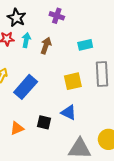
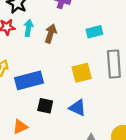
blue rectangle: (26, 87) -> (29, 80), turned 35
black square: (44, 122) -> (45, 106), moved

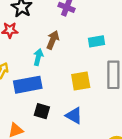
cyan arrow: (28, 28) -> (38, 57), moved

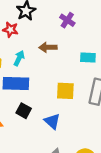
brown arrow: (53, 40) -> (48, 47), turned -126
cyan arrow: (38, 57) -> (19, 58), moved

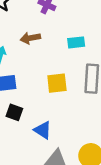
blue triangle: (52, 121) -> (43, 130), moved

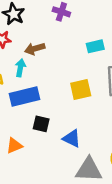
brown arrow: (30, 38) -> (35, 49), moved

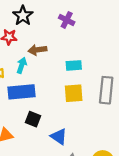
cyan rectangle: (95, 46) -> (74, 65), moved

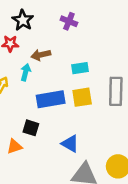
blue rectangle: (22, 92) -> (51, 99), moved
black square: (33, 119) -> (31, 128), moved

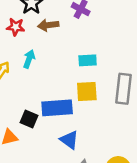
brown arrow: (41, 55) -> (48, 25), moved
blue rectangle: (51, 99) -> (57, 108), moved

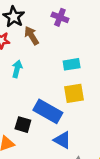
brown arrow: (48, 25) -> (31, 36), turned 72
blue rectangle: (57, 108) -> (48, 111), turned 40

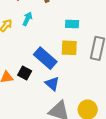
black square: (23, 125) -> (25, 73), moved

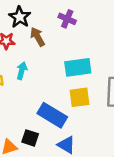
cyan rectangle: (72, 24) -> (78, 67), size x1.5

